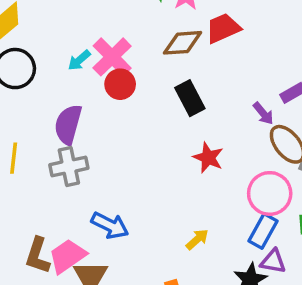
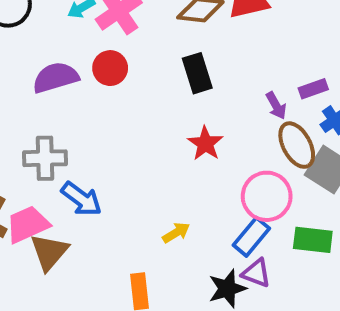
red circle: (120, 84) -> (110, 68), moved
purple semicircle: (68, 125) -> (56, 77), turned 48
gray cross: (69, 167) -> (45, 158), moved

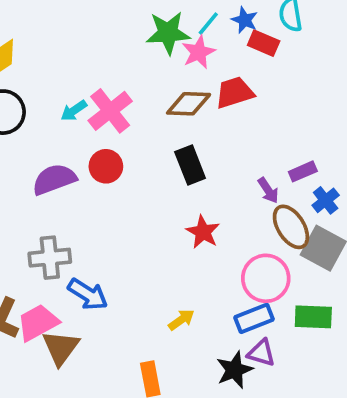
blue rectangle: (251, 237) -> (254, 318), turned 33

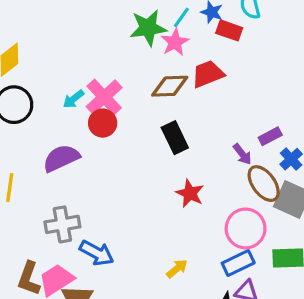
red circle: (106, 166) -> (103, 123), moved

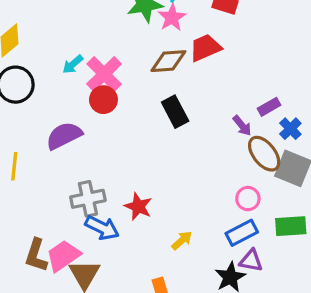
cyan arrow: (73, 99) -> (73, 64), moved
red star: (190, 193) -> (138, 206), moved
gray cross: (62, 224) -> (88, 199), moved
pink circle: (246, 228) -> (248, 199), size x0.6

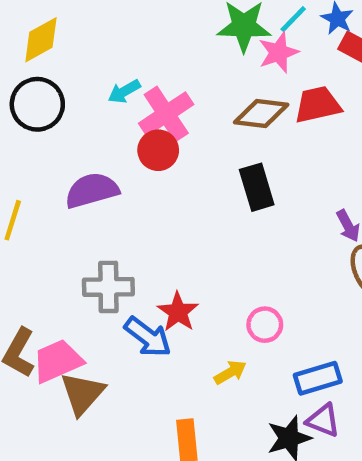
pink circle: (248, 199) -> (265, 325), moved
blue arrow: (102, 228) -> (148, 337), moved

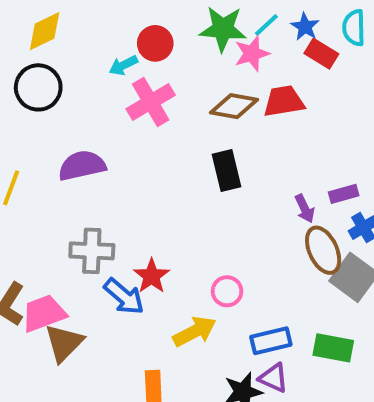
cyan arrow: (124, 91) -> (123, 65), moved
red circle: (158, 150) -> (155, 43), moved
yellow arrow: (230, 372) -> (194, 331), size x1.5

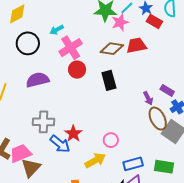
red circle: (155, 43) -> (77, 70), moved
black circle: (38, 87) -> (28, 43), moved
purple rectangle: (344, 194) -> (167, 90), turned 48

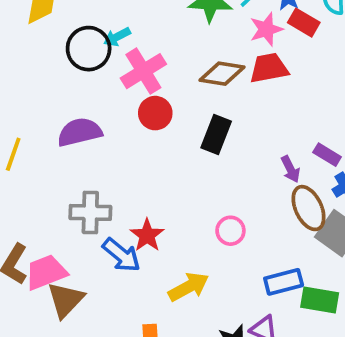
pink star: (120, 22) -> (266, 29), moved
black circle: (28, 43) -> (89, 49), moved
black rectangle: (109, 80) -> (216, 134), turned 36
pink circle: (111, 140) -> (230, 231), moved
blue rectangle: (133, 164) -> (284, 282), moved

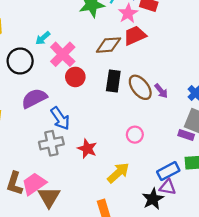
black circle: (89, 49) -> (20, 61), moved
purple rectangle: (327, 155) -> (186, 135), moved
brown ellipse: (309, 208) -> (140, 87), moved
blue arrow: (121, 255) -> (60, 118), moved, turned 30
blue rectangle: (284, 282) -> (168, 171), moved

